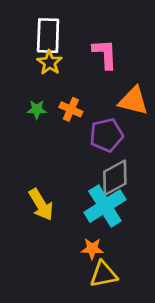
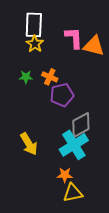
orange triangle: (133, 101) -> (94, 46), moved
purple pentagon: (106, 135) -> (62, 95), moved

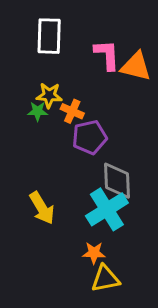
yellow star: (35, 44) -> (49, 95), moved, turned -30
gray diamond: (81, 125) -> (117, 181), turned -64

